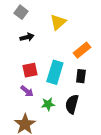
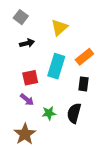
cyan rectangle: (55, 72) -> (56, 66), moved

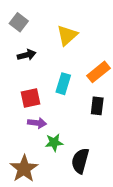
cyan rectangle: (56, 66) -> (63, 84), size x0.7
purple arrow: (27, 100) -> (37, 123), moved, turned -32
black semicircle: (74, 113) -> (80, 161), moved

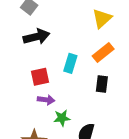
yellow triangle: (67, 35) -> (102, 19), moved
black arrow: (27, 55) -> (36, 37), size x1.5

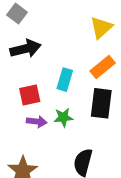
black rectangle: (102, 84) -> (101, 103), size x1.5
green star: (62, 118) -> (63, 117), moved

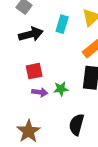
cyan rectangle: (65, 80) -> (62, 24), moved

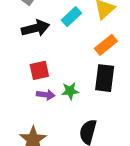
cyan rectangle: (62, 24) -> (71, 17), turned 30

